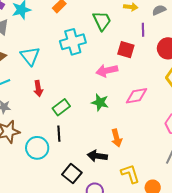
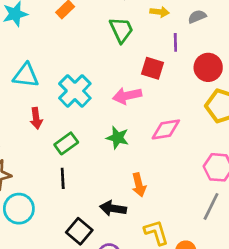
cyan cross: (73, 42) -> (75, 91), moved, turned -30
cyan triangle: (30, 56) -> (26, 75), turned -45
cyan circle: (37, 148) -> (19, 209), moved

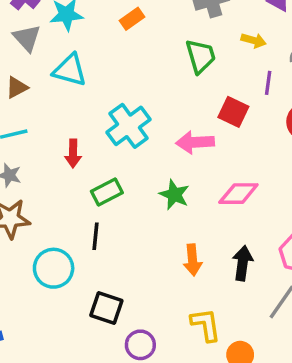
cyan triangle: (26, 75) -> (70, 70), moved
black arrow: (113, 208) -> (243, 263), moved, turned 80
cyan circle: (19, 209) -> (54, 268), moved
black square: (79, 231) -> (106, 308), turned -30

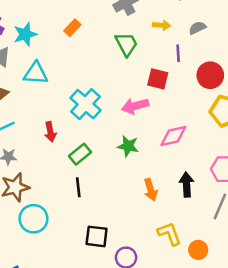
cyan circle: (54, 268) -> (33, 219), moved

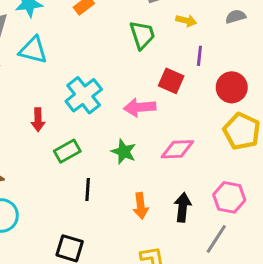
gray semicircle: (197, 28) -> (236, 17), moved
black line: (78, 187) -> (88, 190), moved

